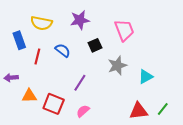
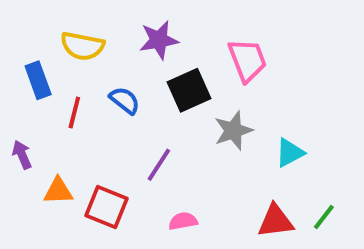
black square: (95, 45) -> (189, 90), size x1.5
purple arrow: (11, 78) -> (22, 155), turned 72
pink semicircle: (83, 111) -> (183, 221), moved, turned 32

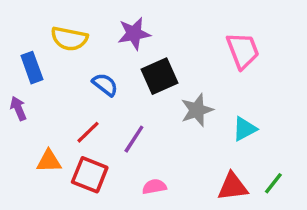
pink trapezoid: (247, 60) -> (243, 51), moved
red line: (74, 112) -> (88, 132), moved, turned 32
purple arrow: (22, 155) -> (18, 108), moved

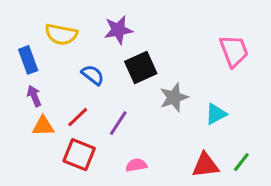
pink trapezoid: (243, 51) -> (234, 51), moved
purple arrow: (18, 108) -> (34, 96), moved
orange triangle: (49, 161) -> (43, 126), moved

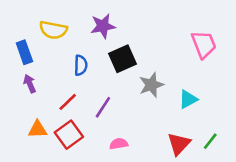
blue semicircle: (93, 75) -> (81, 65), turned 54
orange triangle: (43, 126) -> (38, 129), moved
red square: (79, 155) -> (69, 135), turned 32
red triangle: (205, 165) -> (179, 144), turned -40

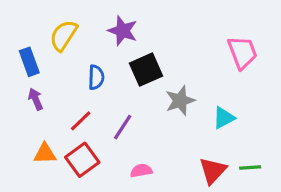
purple star: (103, 26) -> (123, 31), turned 30
yellow semicircle: (53, 30) -> (64, 35), turned 112
green line: (210, 141) -> (250, 168), turned 48

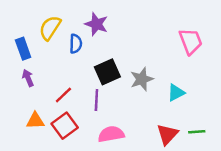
black square: (146, 70) -> (107, 72), moved
blue semicircle: (96, 77) -> (76, 44), moved
purple line: (123, 127) -> (96, 100), turned -30
pink semicircle: (141, 171) -> (111, 134), size x1.5

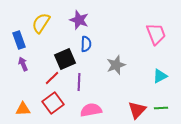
blue semicircle: (76, 44) -> (86, 44), moved
black square: (107, 72) -> (65, 59), moved
cyan triangle: (176, 93) -> (160, 76), moved
orange triangle: (35, 121) -> (23, 109), moved

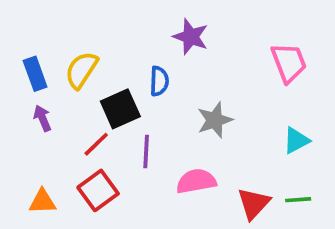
purple star: (79, 20) -> (191, 37), moved
yellow semicircle: (41, 23) -> (81, 70), moved
pink semicircle: (91, 110) -> (196, 181), moved

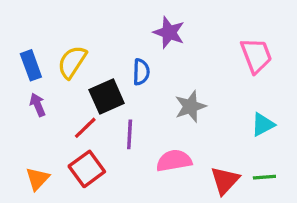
orange triangle: (42, 202) -> (38, 179), turned -45

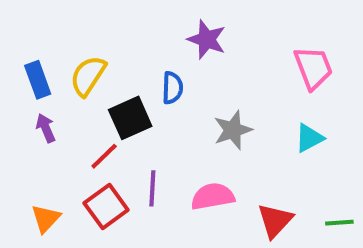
cyan triangle: (263, 125) -> (309, 138), moved
purple line: (130, 134) -> (152, 188), moved
green line: (264, 177) -> (339, 223), moved

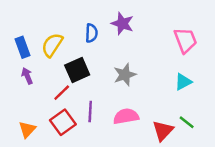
blue semicircle: (172, 88) -> (91, 33), moved
gray star: (233, 130) -> (125, 75), moved
green line: (339, 223) -> (187, 122), moved, turned 42

